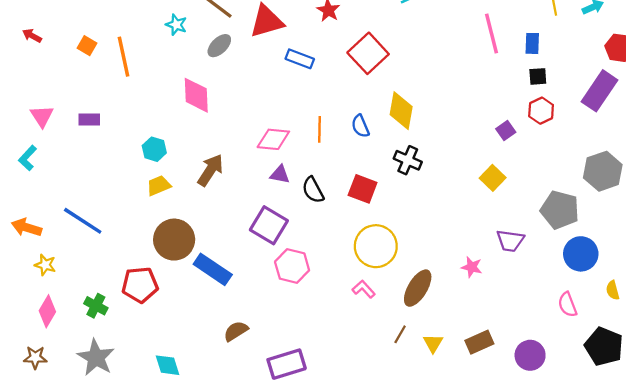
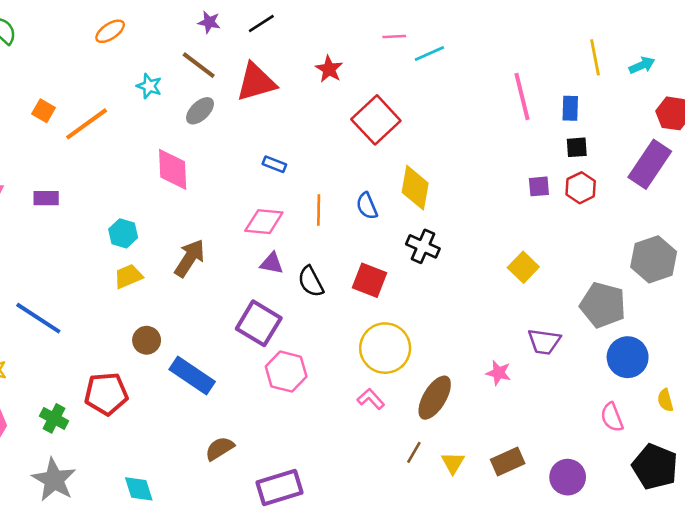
orange line: (123, 57) -> (87, 124), turned 66
blue rectangle: (300, 59) -> (274, 164), moved, size x0.7
purple square: (506, 130) -> (539, 186), moved, turned 30
brown circle: (174, 240) -> (147, 340), size x0.6

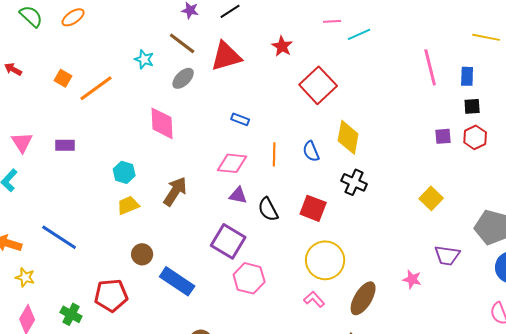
orange ellipse: (110, 31) -> (73, 17), moved
yellow line: (595, 57) -> (486, 37), turned -68

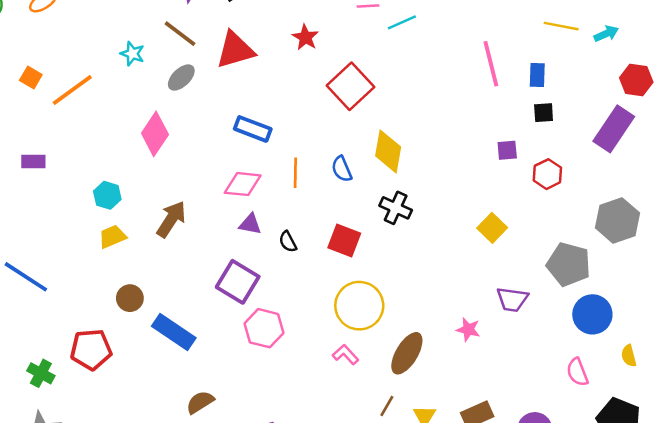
blue rectangle: (240, 119) -> (253, 129), size x1.6
pink diamond: (162, 123) -> (155, 134), turned 36
red hexagon: (475, 137) -> (547, 174), moved
black semicircle: (268, 209) -> (288, 242), size x0.7

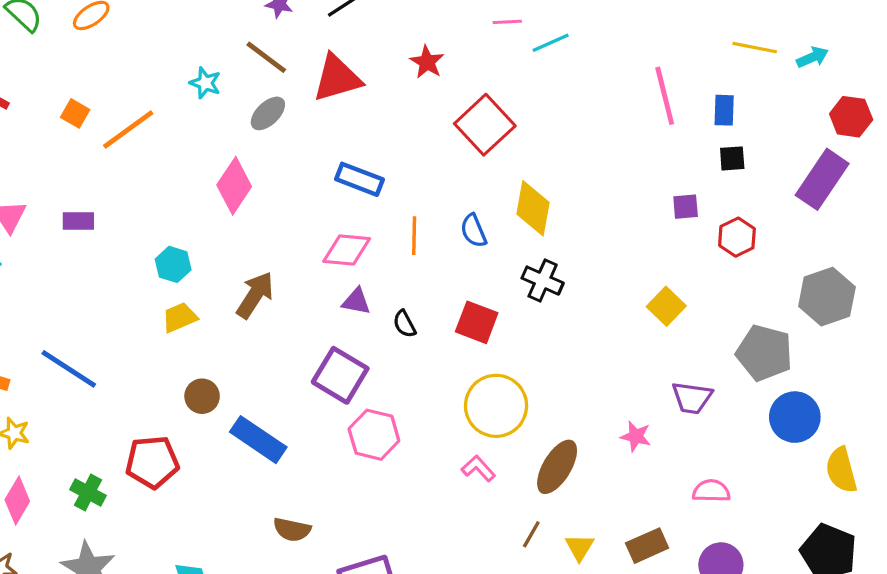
yellow semicircle: (629, 356) -> (841, 470), size x1.6
pink semicircle: (577, 372) -> (711, 491), moved, turned 112
brown semicircle: (200, 402) -> (292, 530), turned -136

